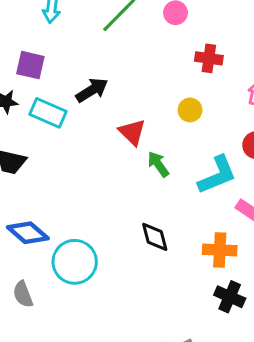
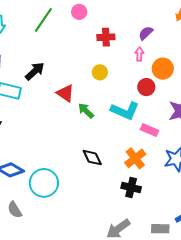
cyan L-shape: (217, 175) -> (125, 111), turned 56
orange cross: (220, 250) -> (135, 158), turned -30
black cross: (230, 297) -> (131, 188), moved

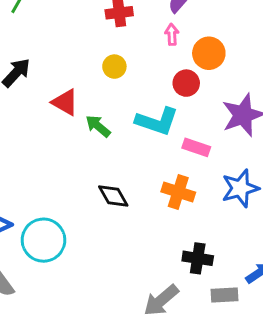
orange cross: (135, 158) -> (178, 192), turned -30
black cross: (131, 188) -> (198, 258), moved

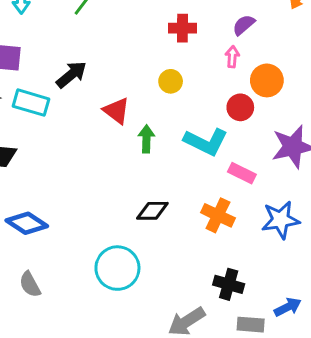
green arrow: (98, 126) -> (146, 139), turned 44
black diamond: (113, 196) -> (152, 211), turned -68
cyan circle: (43, 240) -> (117, 268), moved

